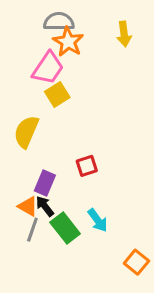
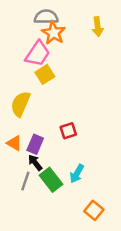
orange triangle: (28, 206) -> (14, 143), moved
cyan arrow: (98, 220) -> (77, 174), turned 66
orange square: (136, 262) -> (94, 210), moved

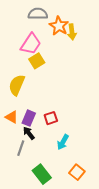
yellow arrow: (98, 27) -> (72, 32), moved
orange star: (54, 33) -> (59, 26), moved
red square: (68, 131) -> (51, 118), moved
green rectangle: (51, 180) -> (42, 174), moved

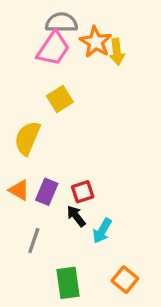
pink trapezoid: (31, 44) -> (53, 49), moved
black arrow: (29, 133) -> (76, 216), moved
green rectangle: (42, 174) -> (68, 283), turned 30

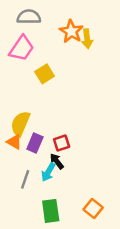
gray semicircle: (61, 22) -> (29, 17), moved
pink trapezoid: (53, 49) -> (22, 48), moved
yellow semicircle: (27, 138) -> (20, 124), moved
cyan arrow: (102, 231) -> (48, 172), moved

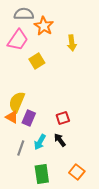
orange star: (71, 31) -> (44, 26), moved
yellow arrow: (87, 39) -> (72, 43), moved
red square: (62, 143) -> (63, 118), moved
black arrow: (57, 161) -> (60, 140), moved

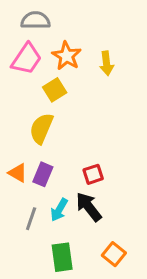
orange star: (44, 26) -> (67, 56), moved
yellow semicircle: (17, 102) -> (41, 128), moved
black arrow: (60, 140) -> (89, 207), size x1.5

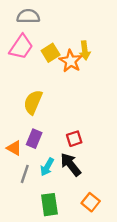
orange star: (67, 56) -> (71, 61), moved
yellow square: (55, 90) -> (51, 53), moved
orange triangle: (18, 173) -> (14, 148), moved

